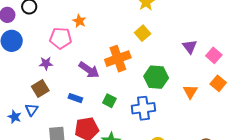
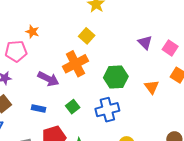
yellow square: (143, 33) -> (87, 36), moved
green square: (109, 101) -> (73, 107), turned 32

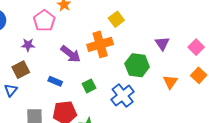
purple triangle: (145, 42) -> (162, 43), moved
pink pentagon: (16, 51) -> (44, 21), turned 30
blue cross: (107, 110) -> (123, 96), turned -35

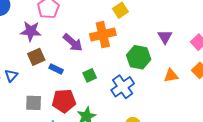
purple star: (28, 45) -> (31, 31), size x1.5
brown square: (21, 70) -> (36, 57), moved
orange triangle: (170, 82) -> (171, 76), turned 42

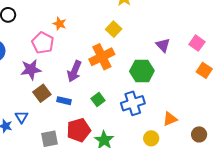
purple arrow: (73, 43) -> (74, 71), turned 85
orange triangle: (171, 76) -> (170, 119), moved
blue cross: (123, 87) -> (133, 103), turned 30

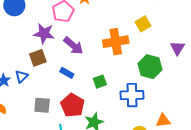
yellow square: (114, 29) -> (143, 24), moved
purple arrow: (74, 71) -> (73, 46), moved, turned -90
brown square: (42, 93) -> (38, 58), moved
red pentagon: (79, 130) -> (72, 105), turned 30

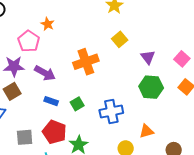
yellow square: (143, 24) -> (120, 39), moved
green hexagon: (150, 67) -> (151, 87), moved
blue rectangle: (67, 73) -> (51, 101), moved

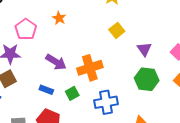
orange star: (48, 24) -> (59, 18), moved
orange cross: (86, 62) -> (90, 68), moved
purple arrow: (45, 73) -> (56, 62), moved

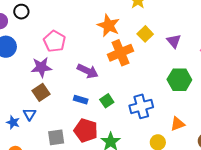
orange star: (59, 18) -> (109, 25), moved, size x1.6
purple triangle: (144, 49) -> (174, 41), moved
orange cross: (90, 68) -> (120, 53), moved

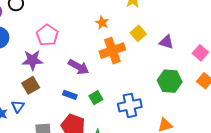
orange star: (109, 25) -> (102, 23), size x0.6
purple triangle: (174, 41) -> (166, 42), turned -35

